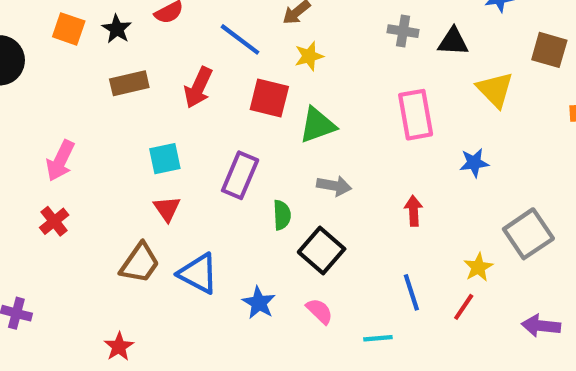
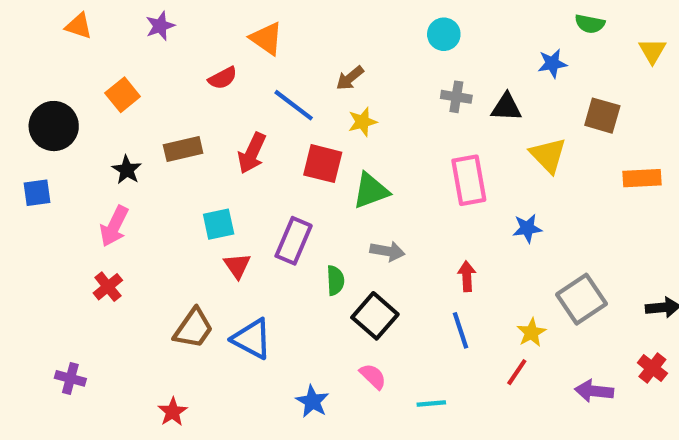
orange square: (69, 29) -> (123, 95), turned 32
black star: (117, 29) -> (127, 170), moved
red triangle: (167, 209) -> (237, 266), moved
blue line: (411, 292) -> (460, 330), moved
blue star: (259, 303) -> (312, 401), moved

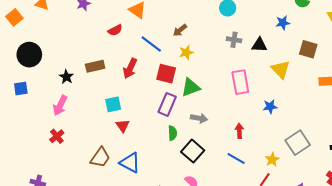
orange square: (123, 95) -> (14, 17), moved
purple rectangle: (294, 241) -> (167, 104), moved
blue line: (460, 330) -> (236, 159), turned -42

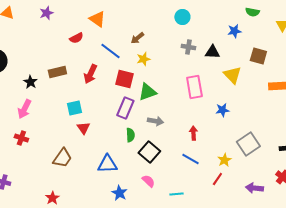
red cross: (57, 136) -> (21, 138), turned -32
blue triangle: (130, 163) -> (107, 164), moved, turned -30

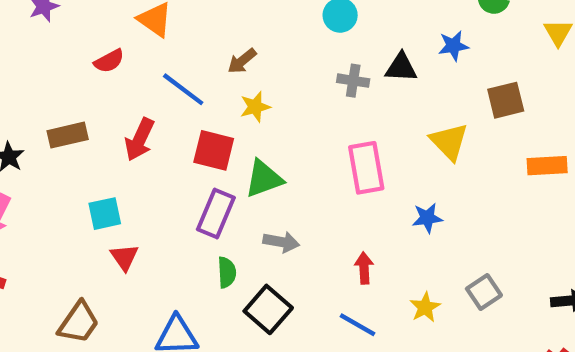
black triangle: (212, 52) -> (401, 68), moved
brown square: (258, 56) -> (506, 100), turned -30
gray square: (248, 144) -> (484, 292), size x0.7
yellow star: (224, 160) -> (425, 307), moved

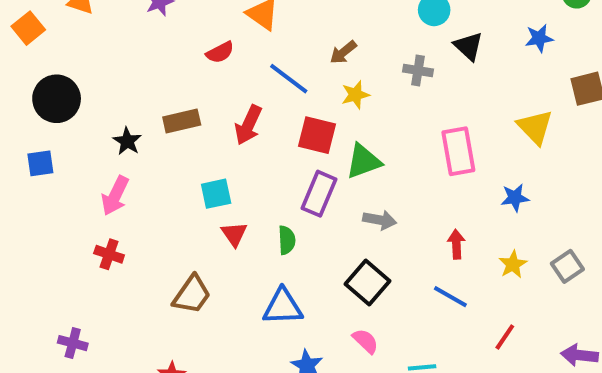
black triangle: (401, 68) -> (468, 46), moved, turned 40
gray cross: (353, 81) -> (418, 70), moved
green semicircle: (227, 272) -> (287, 240), moved
yellow star: (425, 307) -> (513, 264), moved

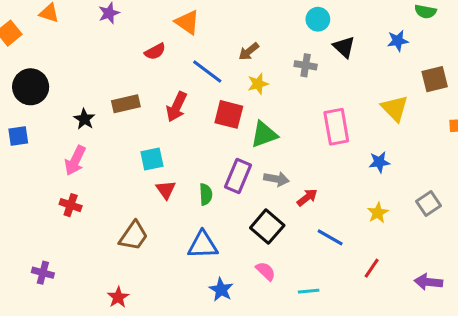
purple rectangle: (319, 194) -> (238, 176), moved
red arrow: (456, 244) -> (307, 197), moved, turned 55
gray square: (567, 266) -> (428, 204), moved

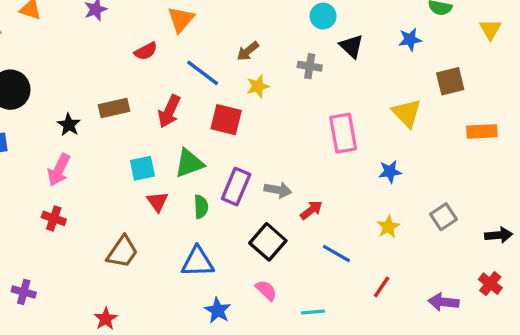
orange triangle: (187, 22) -> (181, 19), turned 36
green triangle: (264, 134) -> (189, 163), moved

